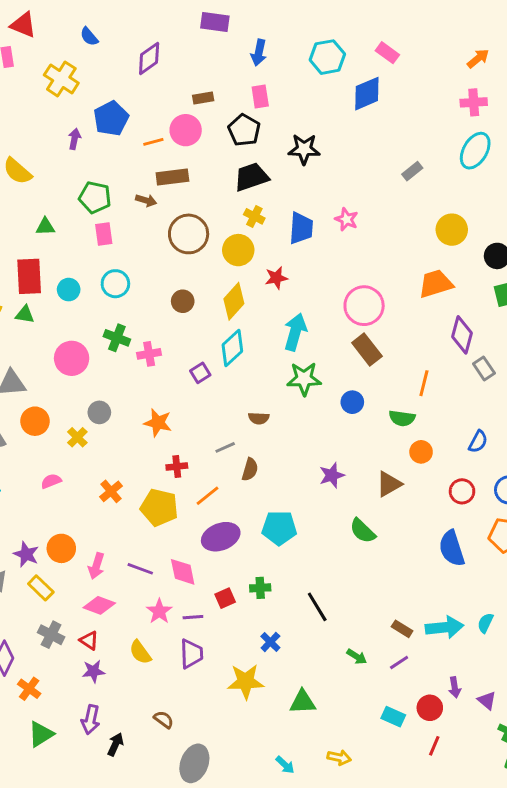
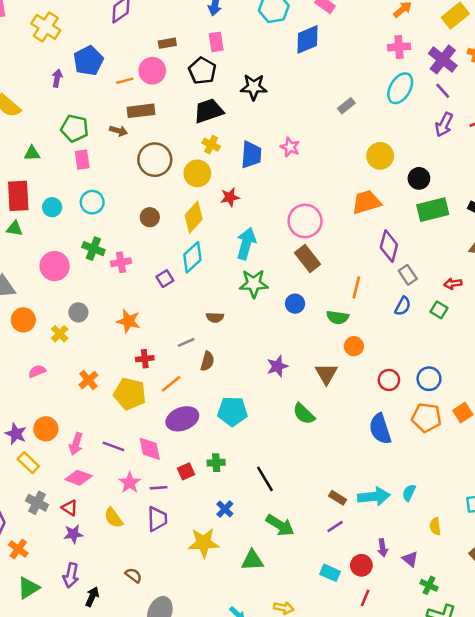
blue semicircle: (478, 442) -> (403, 306), moved
brown triangle: (389, 484) -> (326, 374), turned -30
green arrow: (357, 657) -> (280, 525), moved, size x1.6

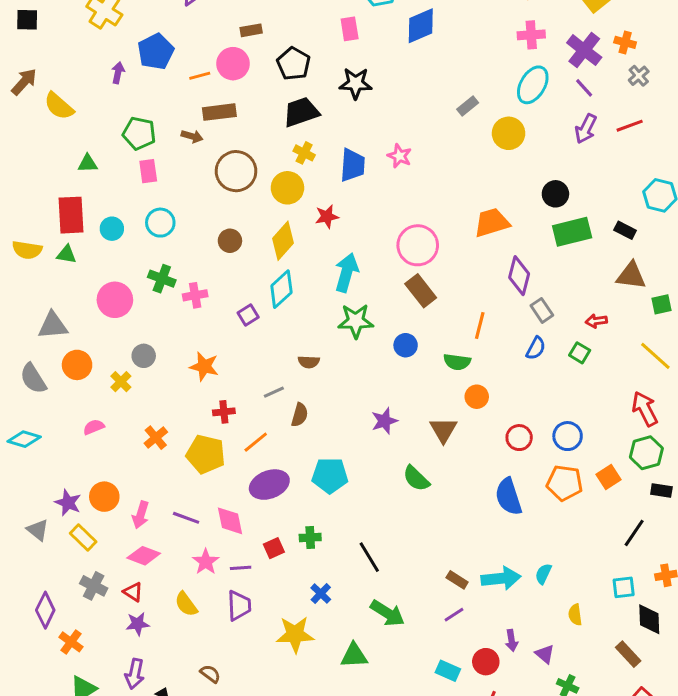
pink rectangle: (216, 42) -> (350, 29), moved
yellow circle: (380, 156) -> (509, 133), moved

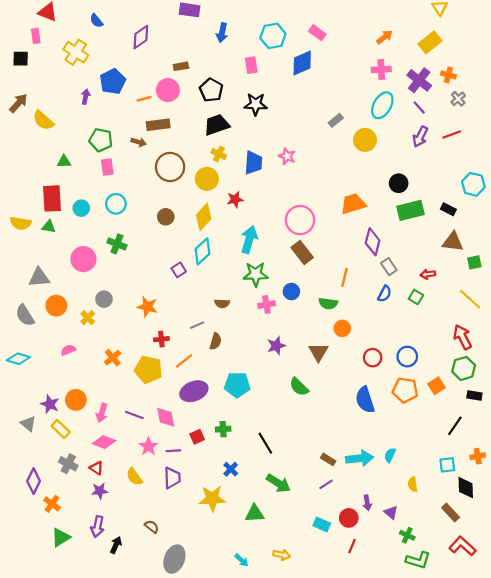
pink cross: (195, 295) -> (266, 305), moved

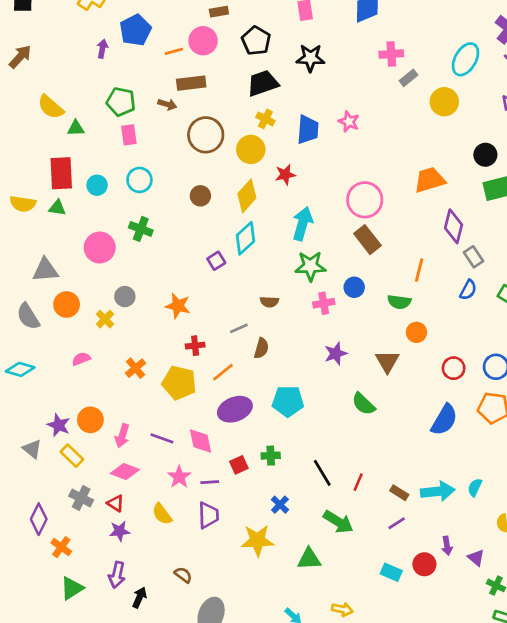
pink cross: (381, 70) -> (391, 54), moved
yellow semicircle: (43, 120) -> (51, 107), moved
blue semicircle: (365, 400) -> (444, 420), turned -132
red line: (352, 546) -> (358, 482), moved

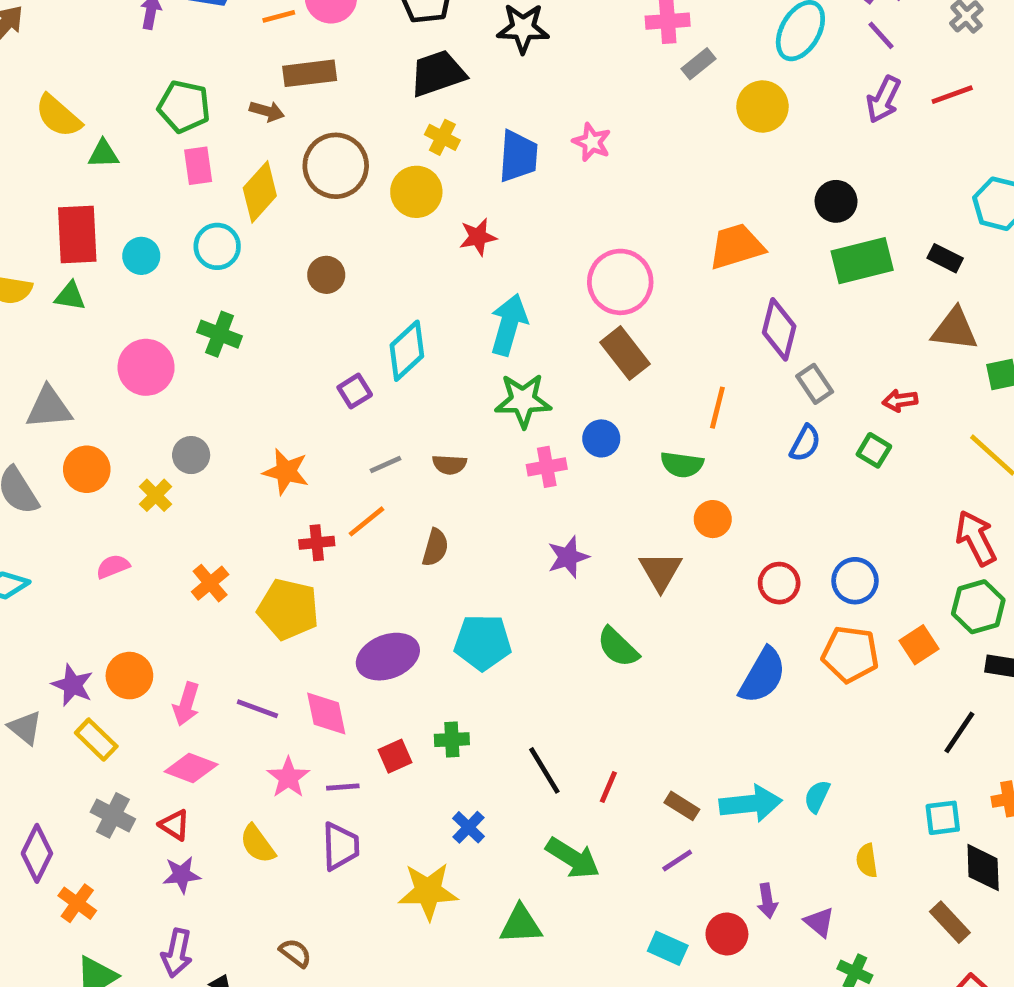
yellow diamond: (247, 196) -> (260, 192), moved
gray line: (239, 328) -> (386, 465), moved
orange line: (223, 372) -> (367, 521), moved

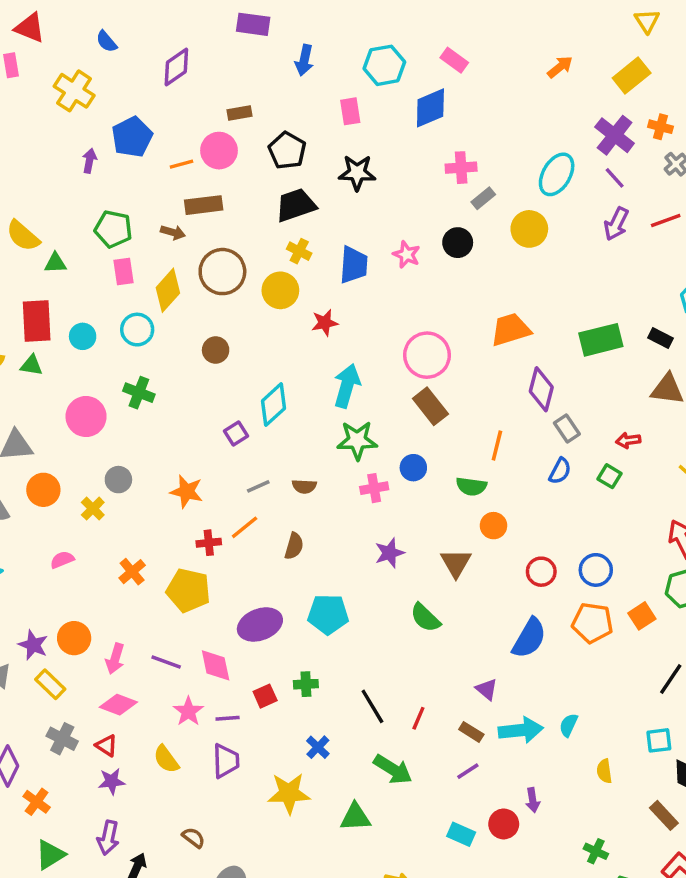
black circle: (836, 201) -> (458, 243), moved
purple triangle: (819, 922) -> (487, 689), moved

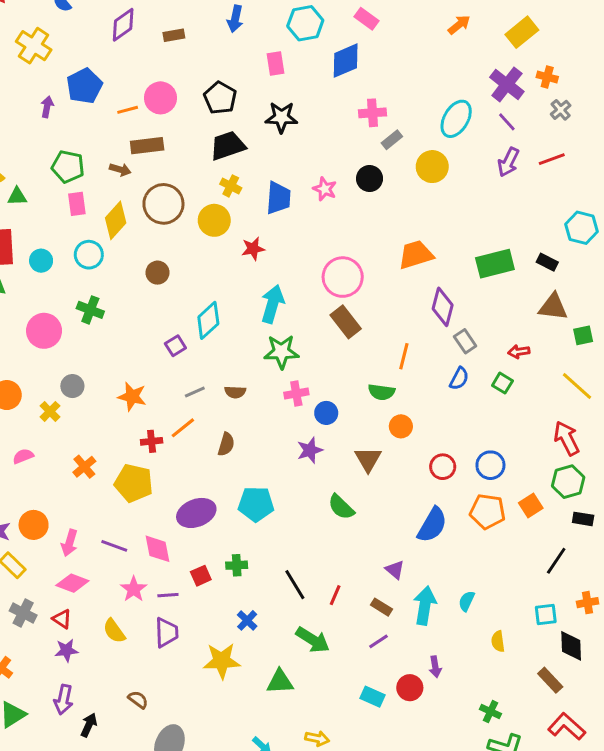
brown rectangle: (239, 113) -> (174, 35), moved
blue circle: (413, 468) -> (326, 413), moved
cyan arrow: (521, 730) -> (425, 606), turned -75

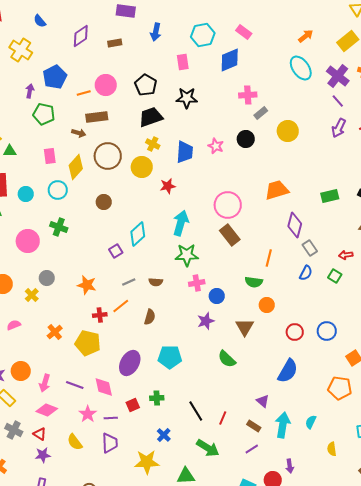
cyan ellipse: (456, 119) -> (301, 68), moved, turned -65
green pentagon: (68, 167) -> (44, 114), moved
green rectangle: (495, 264) -> (330, 196), size x0.7
orange pentagon: (487, 511) -> (340, 388), moved
purple ellipse: (196, 513) -> (130, 363), turned -40

